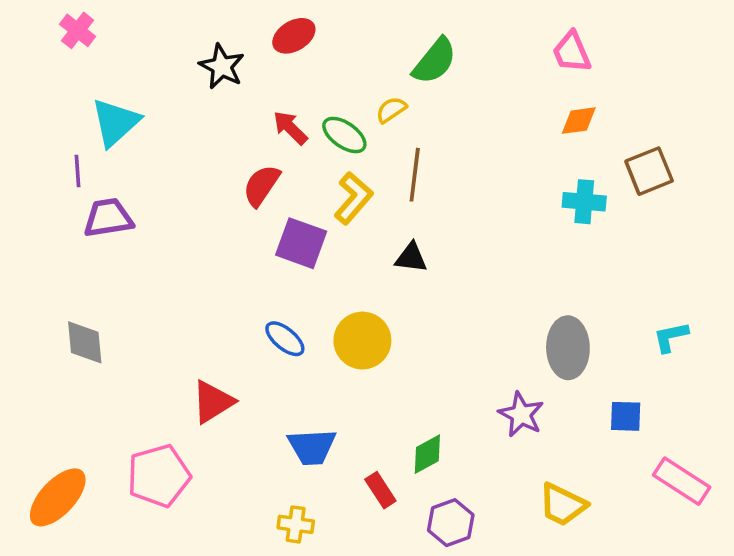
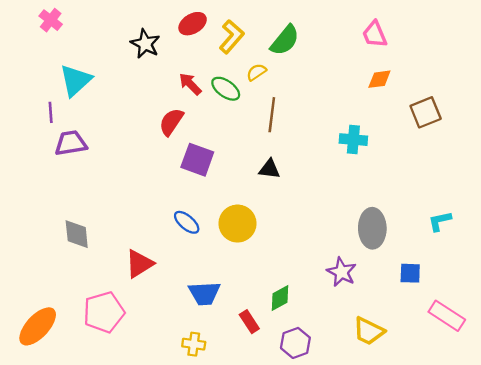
yellow L-shape: (353, 198) -> (232, 37), moved
cyan cross: (584, 202) -> (353, 140), moved
gray diamond: (85, 342) -> (77, 234), moved

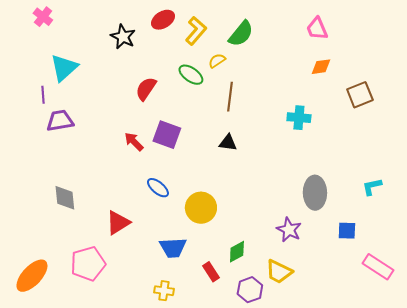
red arrow: (190, 84) -> (134, 142), moved
red semicircle: (171, 122) -> (146, 89), moved
yellow circle: (237, 224) -> (201, 208), moved
yellow trapezoid: (369, 331) -> (279, 272), moved

